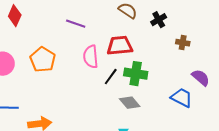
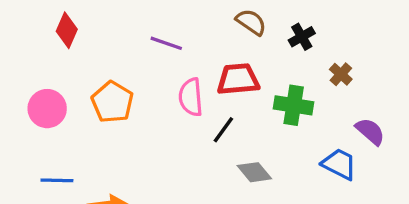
brown cross: (183, 43) -> (341, 74), turned 32
green cross: (136, 74) -> (294, 105), moved

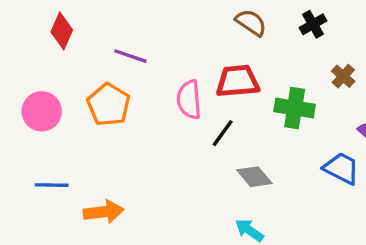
black cross: (302, 37) -> (313, 24), moved
purple line: (166, 43) -> (130, 56), moved

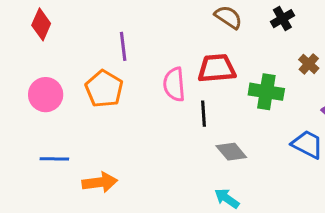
red diamond: (62, 31) -> (41, 24), moved
purple line: (130, 56) -> (123, 46), turned 64
black line: (223, 133) -> (203, 114), turned -40

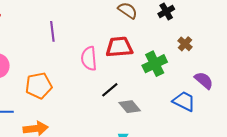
orange pentagon: (104, 89) -> (39, 86), moved, turned 30
green cross: (266, 92) -> (155, 64), turned -35
black line: (203, 114) -> (110, 90), moved, turned 54

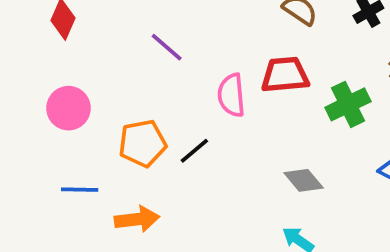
purple line: (52, 31) -> (167, 47), turned -42
black line: (110, 90) -> (194, 151), moved

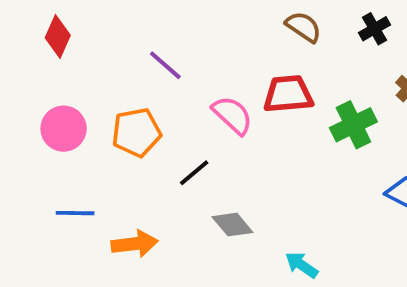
pink semicircle: (231, 95) -> (232, 115), turned 138
orange pentagon: (143, 143) -> (136, 132), moved
gray diamond: (304, 180) -> (232, 225), moved

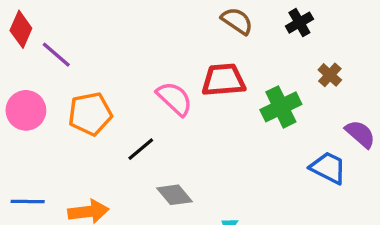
purple line: (165, 65) -> (56, 55), moved
blue line: (75, 213) -> (28, 202), moved

